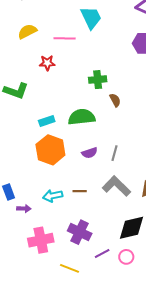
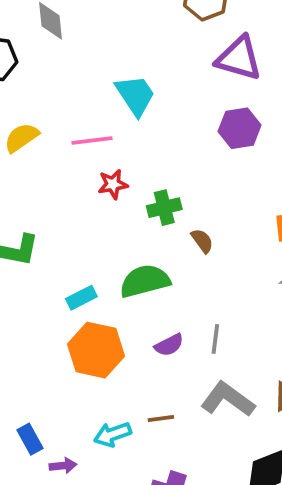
red star: (47, 63) -> (113, 184), moved

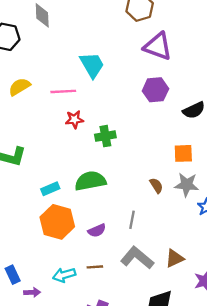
brown semicircle: (202, 241) -> (156, 186), moved
purple semicircle: (169, 345) -> (97, 231), moved

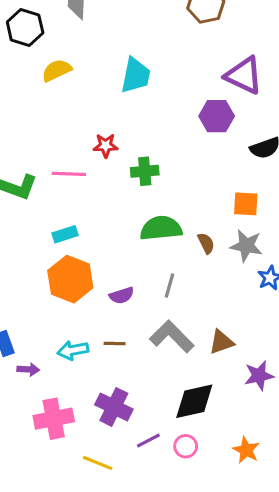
purple triangle: (158, 46) -> (244, 75), moved
cyan trapezoid: (92, 65) -> (136, 75), turned 36
yellow semicircle: (19, 87) -> (57, 70), moved
pink line: (63, 91) -> (69, 174), moved
green semicircle: (90, 181) -> (161, 228), moved

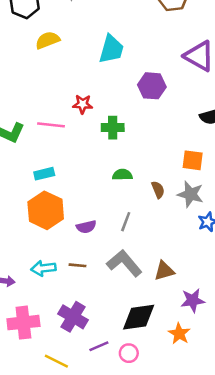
purple hexagon: (217, 116) -> (152, 86), moved
green semicircle: (161, 228) -> (122, 175), size x0.6
orange star: (246, 450) -> (179, 334), moved

